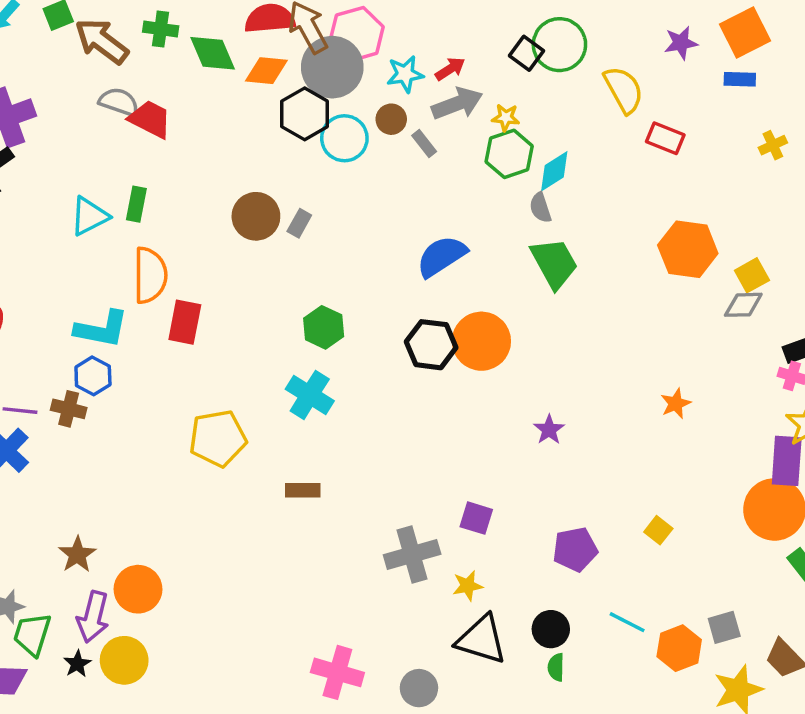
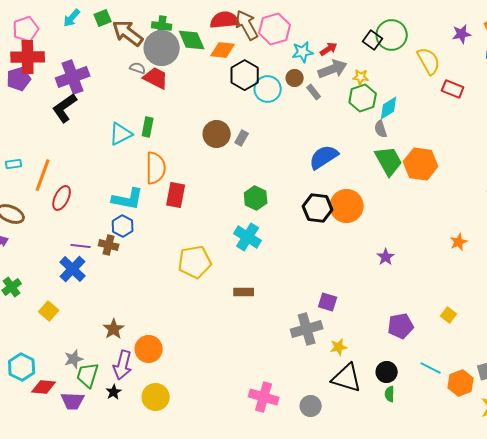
gray circle: (332, 67) -> (162, 48), moved
gray semicircle: (119, 102) -> (138, 68), size x0.7
orange hexagon: (688, 249) -> (421, 164), moved
purple square: (476, 518) -> (328, 302), moved
yellow circle: (124, 660) -> (156, 397), moved

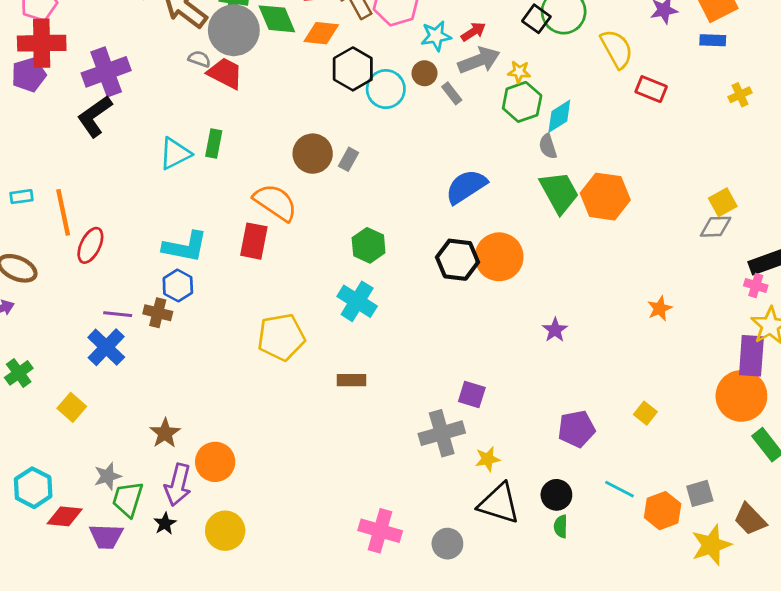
orange semicircle: (156, 168) -> (275, 202), moved, turned -56
orange line: (43, 175) -> (63, 212), turned -32

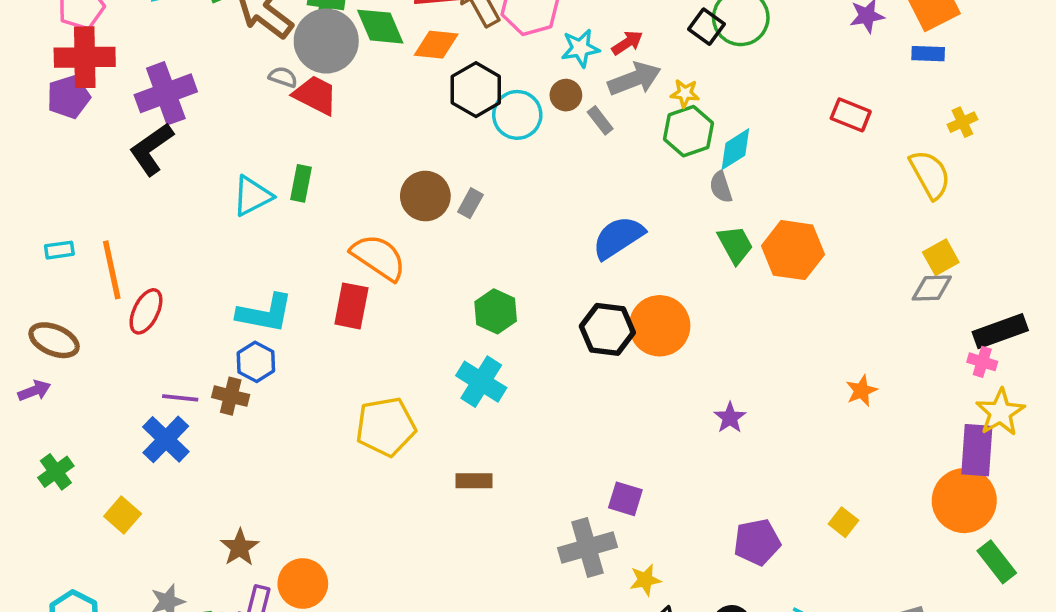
yellow semicircle: (617, 49) -> (930, 174), moved
green trapezoid: (559, 192) -> (735, 245), size x0.7

